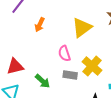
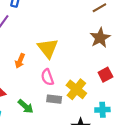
orange arrow: (40, 25) -> (20, 61), moved
yellow triangle: (82, 28) -> (48, 48), moved, turned -30

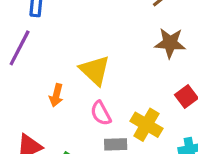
brown star: (100, 38) -> (170, 43), turned -30

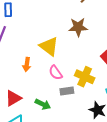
brown star: (170, 43) -> (78, 27), moved

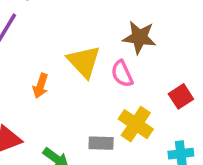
pink semicircle: (56, 73) -> (122, 74), moved

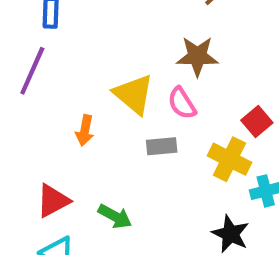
yellow cross: (136, 124) -> (230, 159), moved
gray rectangle: (101, 143) -> (162, 146), moved

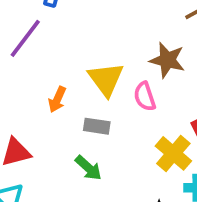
gray rectangle: (162, 146) -> (97, 126), moved
green arrow: (115, 216) -> (88, 168), moved

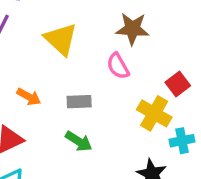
yellow triangle: (106, 79) -> (61, 39), moved
orange arrow: (57, 99) -> (29, 97), moved, turned -75

